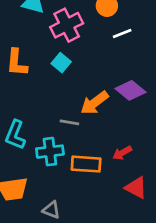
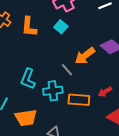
gray line: (69, 122) -> (67, 70), turned 40

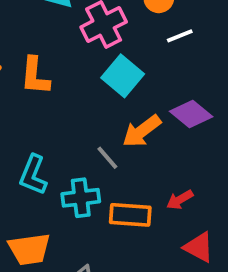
cyan square: (61, 27) -> (123, 76), moved, size x1.5

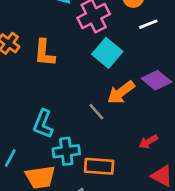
cyan cross: (81, 198) -> (66, 151), moved
orange rectangle: (130, 215) -> (99, 166), moved

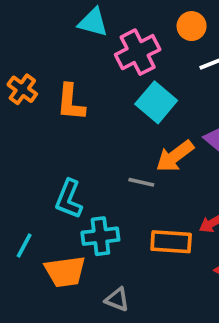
gray line: (96, 112) -> (141, 182), turned -36
orange rectangle: (99, 166) -> (171, 242), moved

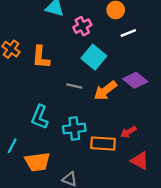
pink cross: (138, 52) -> (82, 26), size x0.7
gray line: (141, 182) -> (74, 86), moved
cyan cross: (100, 236) -> (74, 129), moved

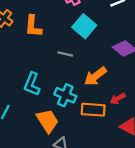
orange arrow: (105, 91) -> (95, 76), moved
cyan cross: (74, 129) -> (65, 95), turned 30
orange trapezoid: (37, 162) -> (48, 121), moved, turned -115

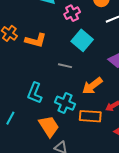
orange L-shape: (33, 26) -> (36, 40), turned -80

